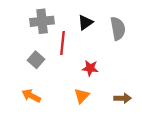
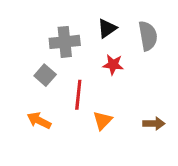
gray cross: (42, 21) -> (65, 42), moved
red line: (63, 43) -> (78, 95), moved
red star: (90, 68) -> (113, 65), moved

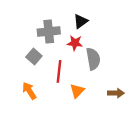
gray semicircle: (148, 36) -> (93, 59), moved
red star: (113, 65) -> (75, 43), moved
orange arrow: (39, 120) -> (29, 91), turned 30

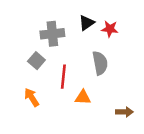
red star: (75, 43) -> (110, 29), moved
orange triangle: (77, 91) -> (83, 97), turned 49
brown arrow: (116, 93) -> (124, 112), moved

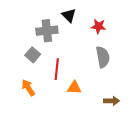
black triangle: (87, 23) -> (69, 15), moved, turned -40
gray semicircle: (100, 63) -> (103, 57), moved

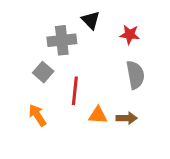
brown arrow: (112, 101) -> (127, 118), moved

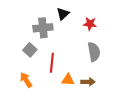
black triangle: (91, 20) -> (63, 14), turned 32

